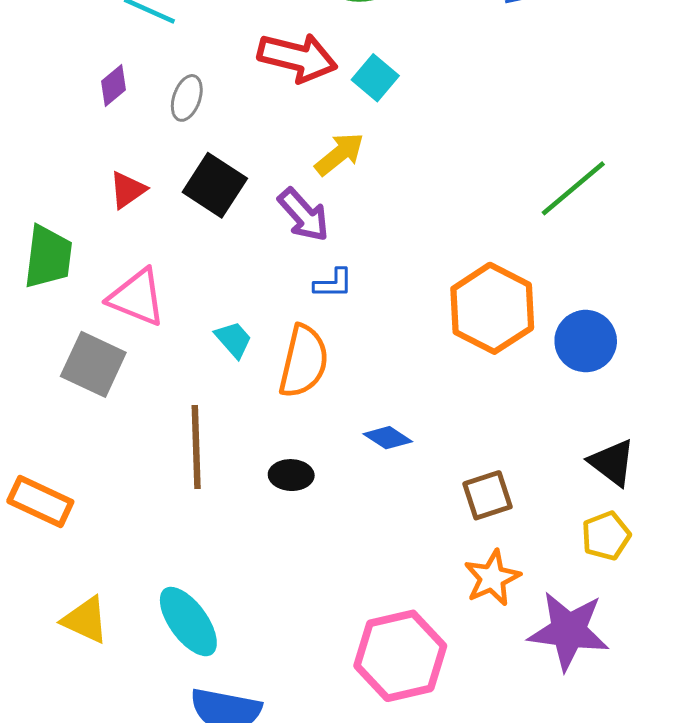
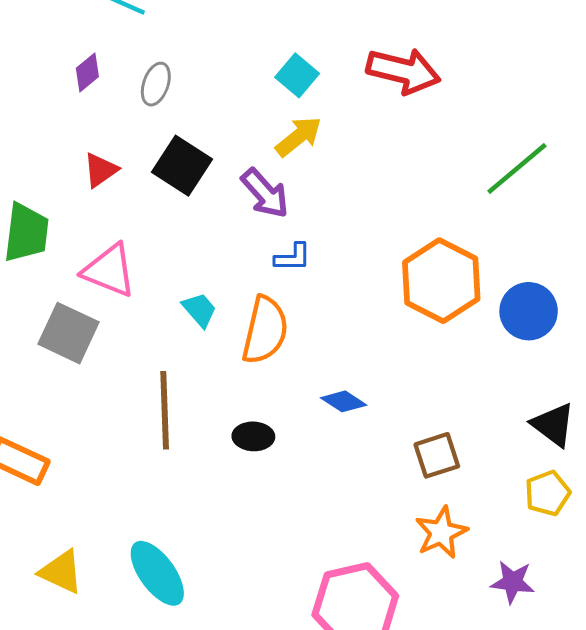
red arrow: (297, 57) -> (403, 71), moved
cyan square: (375, 78) -> (297, 75), moved
purple star: (569, 631) -> (513, 582), size x0.6

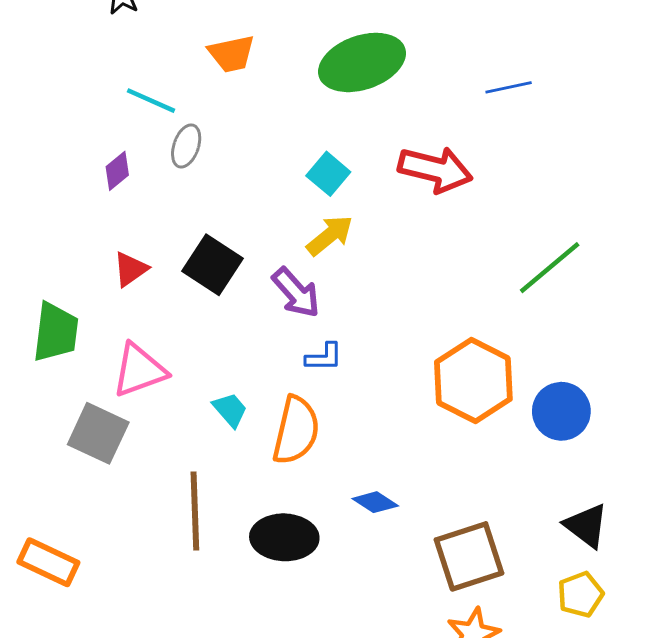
gray ellipse: (156, 84) -> (186, 146), moved
pink triangle: (109, 270) -> (139, 370), turned -42
black ellipse: (253, 436) -> (284, 537), size x1.6
brown square: (437, 455) -> (469, 556), size x1.5

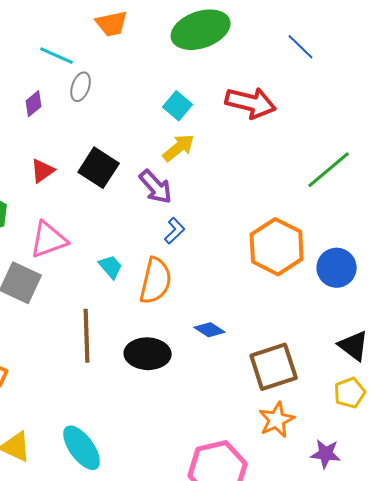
blue line: (509, 87) -> (301, 47), turned 56
blue L-shape: (324, 357) -> (175, 231), turned -44

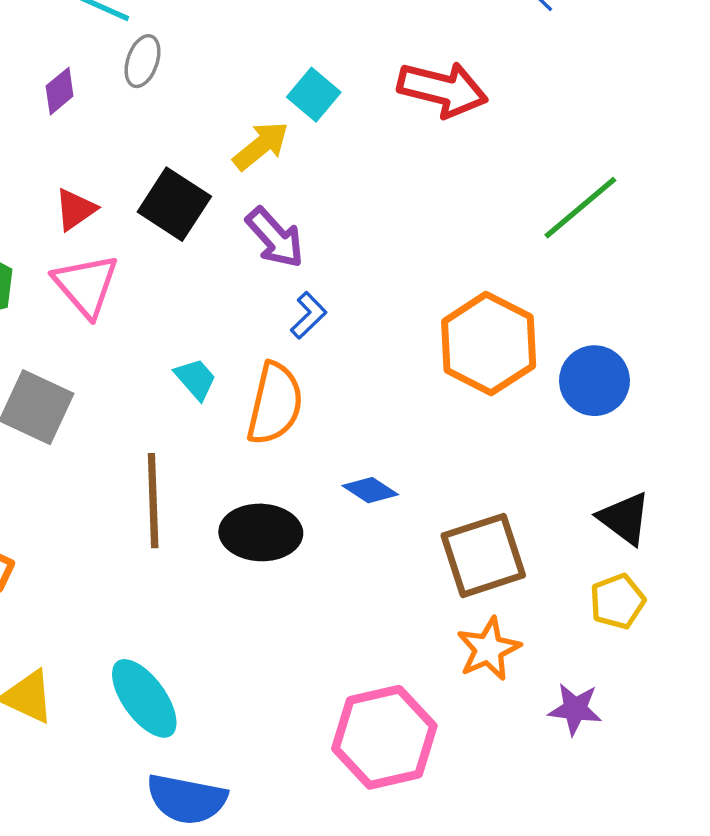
yellow arrow: (179, 148) -> (261, 146), moved
pink triangle: (49, 240) -> (86, 285), moved, turned -51

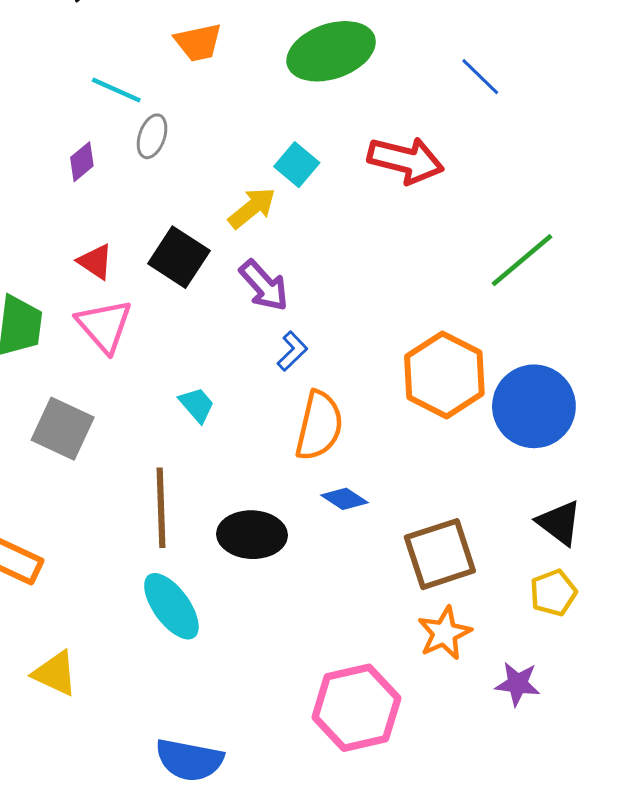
red triangle: (75, 209) -> (95, 262), turned -51
blue circle: (594, 381) -> (534, 406), size x1.4
orange semicircle: (275, 404) -> (319, 426), moved
cyan ellipse: (144, 698) -> (171, 606), moved

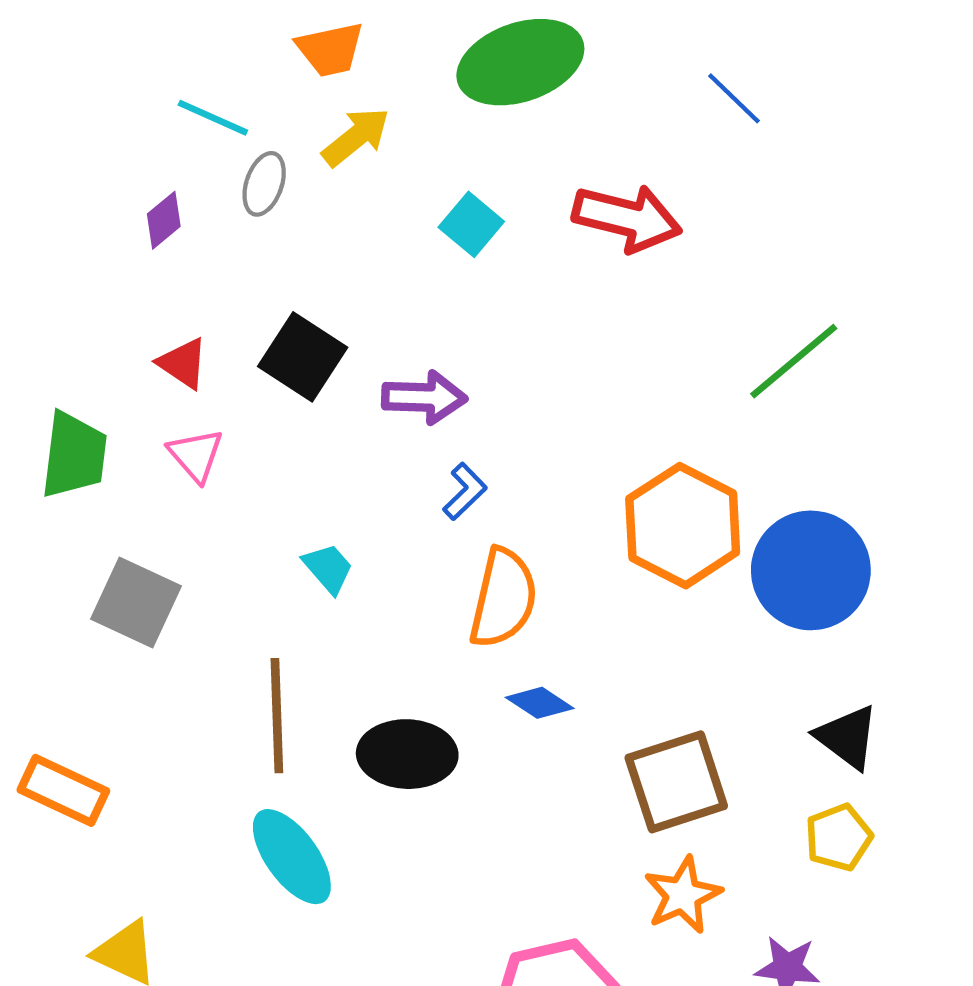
yellow arrow: (252, 208) -> (356, 137), moved
purple arrow: (264, 285) -> (424, 397), turned -46
pink triangle: (104, 326) -> (196, 455), size x0.7

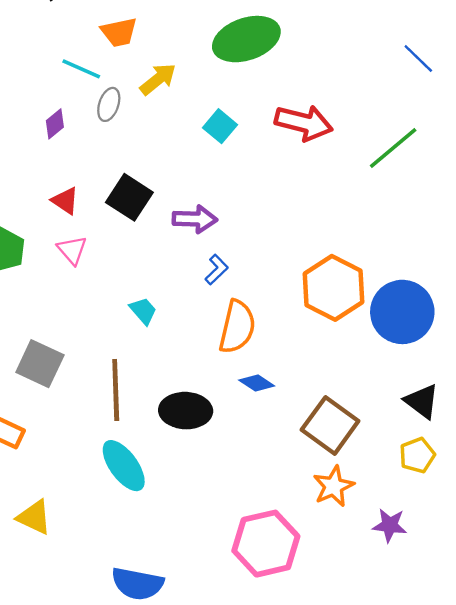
orange trapezoid: (330, 49) -> (119, 32), moved
blue line: (734, 98) -> (418, 59), moved
green line: (794, 361) -> (393, 148), moved
gray square: (136, 602) -> (40, 364), moved
brown square: (676, 782) -> (330, 425), turned -36

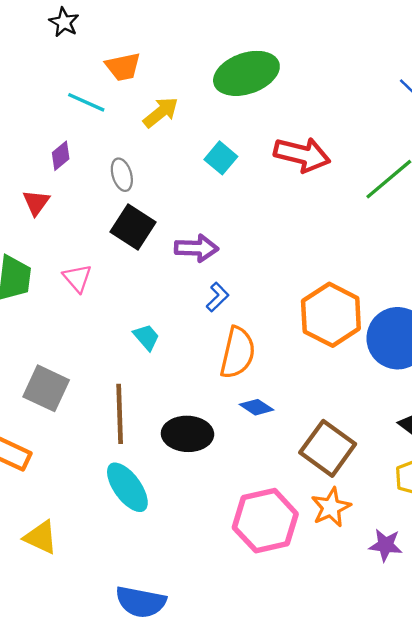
gray ellipse: (109, 104) -> (122, 175), moved, turned -36
red triangle: (65, 201) -> (36, 202), moved, turned 32
pink hexagon: (266, 544) -> (265, 521), moved

